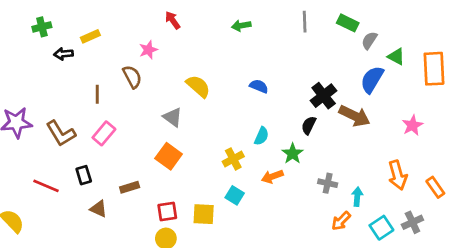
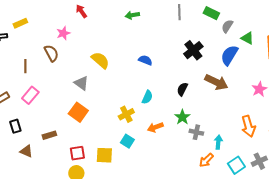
black cross: (324, 96) -> (193, 50), moved
green star: (293, 154) -> (182, 117), moved

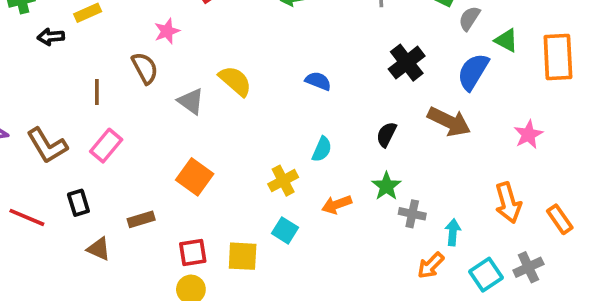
gray triangle: (81, 83) -> (191, 101), moved

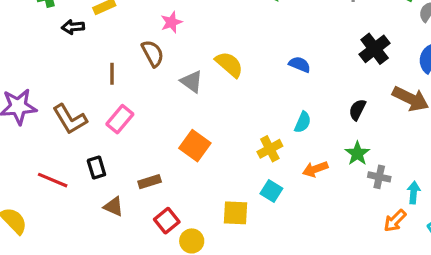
red square: (193, 253) -> (167, 221), moved, turned -30

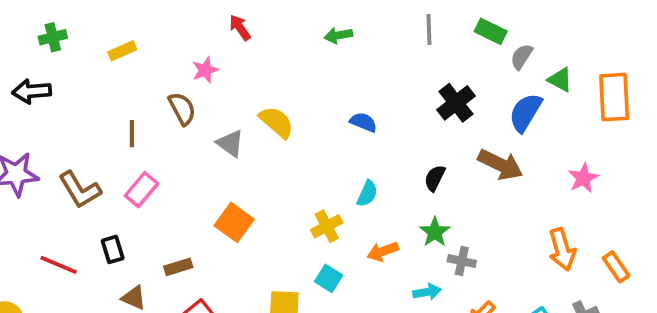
black arrow: (73, 27) -> (32, 91), moved, size x1.4
cyan arrow: (414, 193) -> (427, 292), moved, turned 75

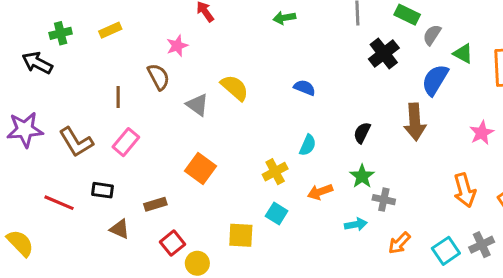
green cross: (53, 37) -> (61, 33), moved
black arrow: (32, 91) -> (37, 63), turned 32
black cross: (456, 103) -> (384, 53), moved
brown arrow: (500, 165) -> (415, 122), turned 60
black rectangle: (113, 249) -> (103, 190), turned -65

